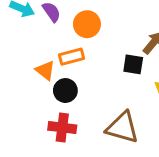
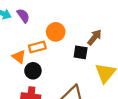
orange circle: (87, 24) -> (56, 32), moved

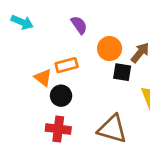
purple semicircle: (23, 16) -> (79, 25), moved
orange circle: (56, 32) -> (110, 49), moved

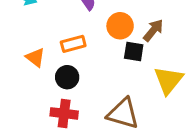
orange triangle: (43, 78) -> (35, 58), moved

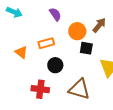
brown arrow: (153, 30) -> (99, 25), moved
black circle: (67, 77) -> (55, 65), moved

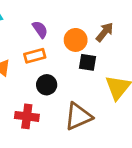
purple semicircle: (55, 14) -> (40, 29), moved
brown triangle: (79, 89) -> (78, 116), turned -40

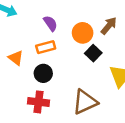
black square: (87, 62) -> (93, 53), turned 35
black circle: (47, 85) -> (43, 73), moved

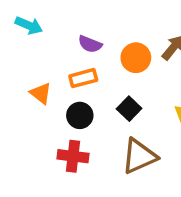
purple semicircle: (50, 23) -> (90, 44), turned 147
black square: (93, 53) -> (129, 109), moved

